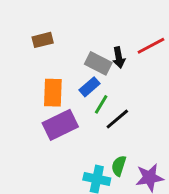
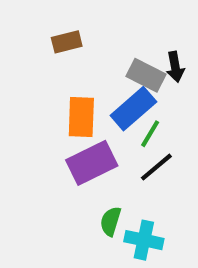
blue rectangle: (89, 87) -> (133, 109), size x1.5
black line: (117, 119) -> (156, 167), moved
green semicircle: (119, 166) -> (111, 221), moved

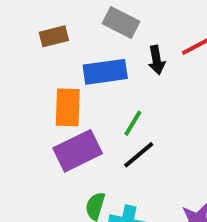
gray rectangle: (146, 75) -> (121, 22), moved
blue rectangle: (133, 109) -> (105, 72), moved, turned 33

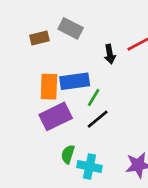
gray rectangle: (121, 22) -> (71, 28), moved
blue rectangle: (105, 72) -> (75, 81), moved

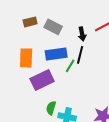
gray rectangle: (71, 28) -> (53, 27), moved
orange rectangle: (49, 87) -> (26, 58), moved
black line: (98, 119) -> (80, 55), moved, turned -36

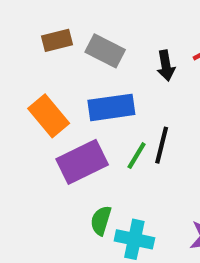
black line: (80, 55) -> (162, 145), moved
orange rectangle: (26, 58) -> (49, 116), turned -42
green line: (70, 66) -> (137, 156), moved

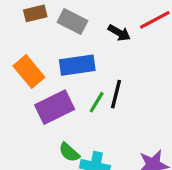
black arrow: (166, 66) -> (119, 33), turned -50
green semicircle: (101, 220) -> (69, 152), turned -65

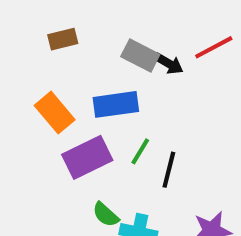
gray rectangle: (72, 21) -> (140, 55), moved
black line: (116, 94) -> (169, 170), moved

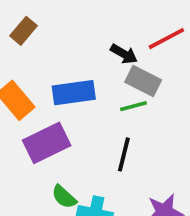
brown rectangle: (63, 39) -> (23, 31), turned -36
gray rectangle: (140, 55) -> (143, 81), moved
green line: (140, 151) -> (134, 106), moved, turned 44

